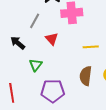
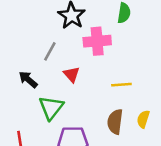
green triangle: (36, 65) -> (51, 108), size x1.5

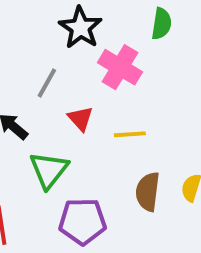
pink cross: (97, 41) -> (120, 67), turned 36
yellow line: (121, 85) -> (130, 134), moved

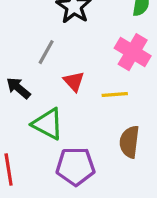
pink cross: (120, 67) -> (133, 52), moved
green triangle: (49, 170) -> (48, 124), turned -40

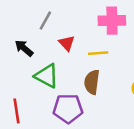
pink cross: (133, 52) -> (112, 21), turned -32
brown semicircle: (129, 142) -> (92, 82), moved

